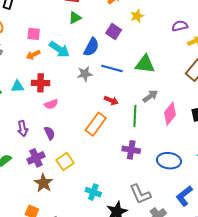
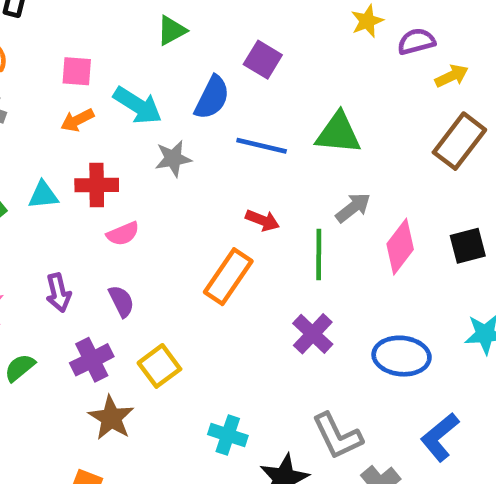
yellow star: (137, 16) -> (367, 21), moved
gray star: (85, 74) -> (173, 159), moved
purple cross: (131, 150) -> (313, 334), turned 36

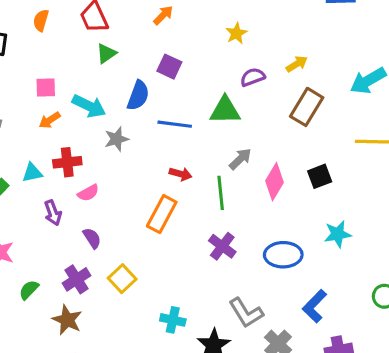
purple semicircle: (416, 41) -> (253, 77), moved
purple arrow: (58, 293) -> (53, 213), moved
brown star: (111, 418) -> (67, 320), moved

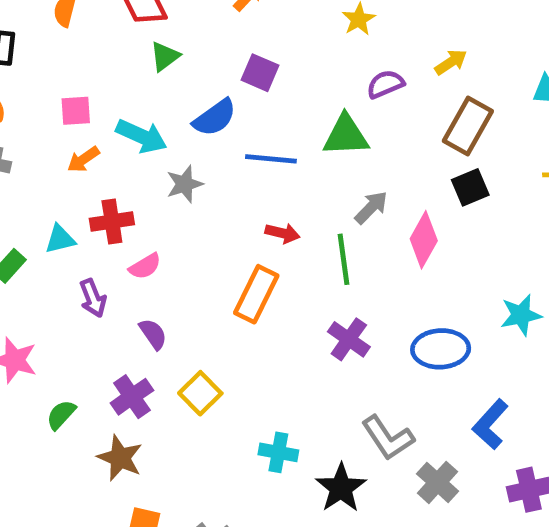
blue semicircle: (138, 95) -> (215, 118), turned 36
black square: (320, 176) -> (470, 187), moved

